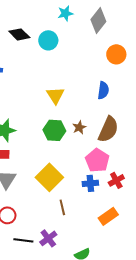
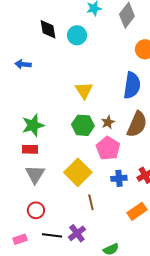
black diamond: (19, 34) -> (48, 29), turned 35
blue semicircle: (103, 90) -> (132, 85), size x1.5
pink pentagon: (97, 160) -> (108, 148), moved

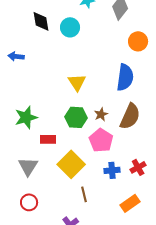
red rectangle: (30, 149) -> (48, 139), moved

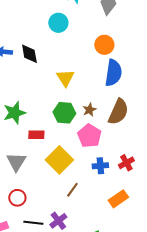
black diamond: (41, 21) -> (29, 54), moved
orange circle: (138, 41) -> (104, 45), moved
brown line: (84, 194) -> (72, 190), turned 49

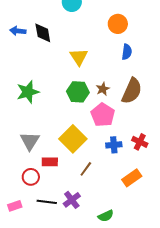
blue semicircle: (113, 73) -> (127, 52), size x0.6
red rectangle: (36, 135) -> (50, 162), moved
red cross: (126, 163) -> (140, 142), turned -35

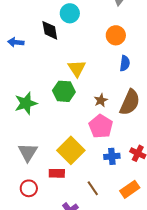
black diamond: (43, 33) -> (50, 30), moved
green hexagon: (78, 92) -> (64, 91), moved
red rectangle: (50, 162) -> (57, 173), moved
brown line: (86, 169) -> (93, 188), moved, turned -70

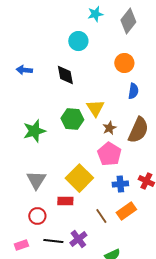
black diamond: (50, 30) -> (65, 75), moved
yellow triangle: (77, 68) -> (95, 108), moved
orange rectangle: (130, 189) -> (126, 211), moved

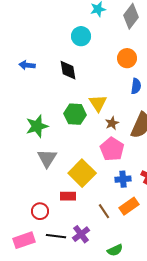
gray triangle: (36, 180) -> (47, 158), moved
pink rectangle: (21, 245) -> (24, 240), size x1.5

